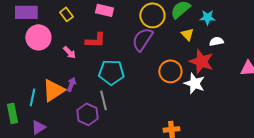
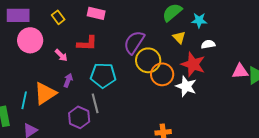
yellow circle: (152, 15) -> (148, 60), moved
purple arrow: (71, 84) -> (68, 80), moved

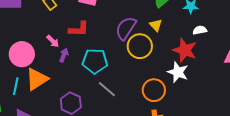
yellow triangle: (179, 37) -> (156, 25), moved
pink circle: (30, 40) -> (22, 54), moved
orange circle: (162, 74) -> (154, 90), moved
purple arrow: (68, 80) -> (64, 55), moved
gray line: (95, 103) -> (107, 89), moved, turned -36

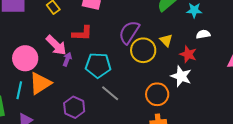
yellow triangle: (156, 25) -> (166, 40), moved
pink arrow: (53, 41) -> (56, 45), size x1.6
red star: (185, 50) -> (188, 54), size x0.7

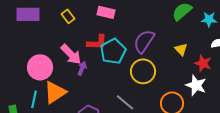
yellow circle: (143, 50) -> (143, 71), moved
cyan pentagon: (98, 65) -> (113, 51), moved, turned -30

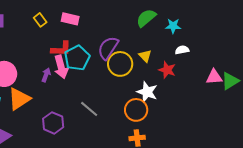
yellow rectangle: (68, 16) -> (40, 20), moved
pink arrow: (71, 54) -> (61, 67), moved, turned 30
yellow circle: (143, 71) -> (120, 64), moved
white star: (196, 85) -> (147, 92), moved

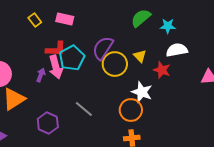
white semicircle: (182, 50) -> (177, 50), size x1.5

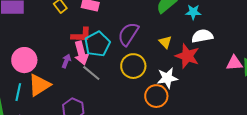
yellow circle: (115, 64) -> (133, 66), moved
red star: (162, 70) -> (187, 56), size x1.4
white star: (142, 92) -> (167, 78), turned -30
gray line: (84, 109) -> (91, 73), moved

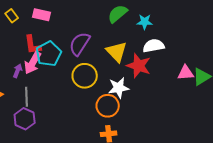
red L-shape: (81, 35) -> (33, 45), turned 80
yellow triangle: (165, 42) -> (117, 52), size x1.6
pink arrow: (81, 53) -> (33, 63), turned 45
gray line: (91, 73) -> (27, 97), moved, turned 48

